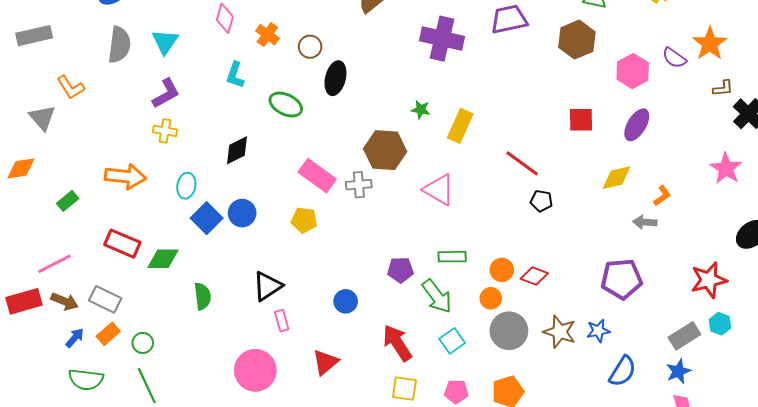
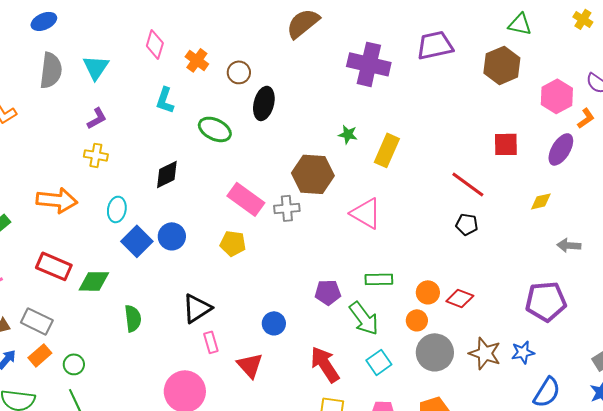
purple L-shape: (166, 93) -> (97, 118), size x0.7
red line: (522, 163) -> (468, 184), moved
yellow diamond: (616, 178) -> (541, 201), size x0.7
orange L-shape: (662, 196) -> (586, 118), moved
red triangle: (325, 362) -> (250, 365), moved, turned -32

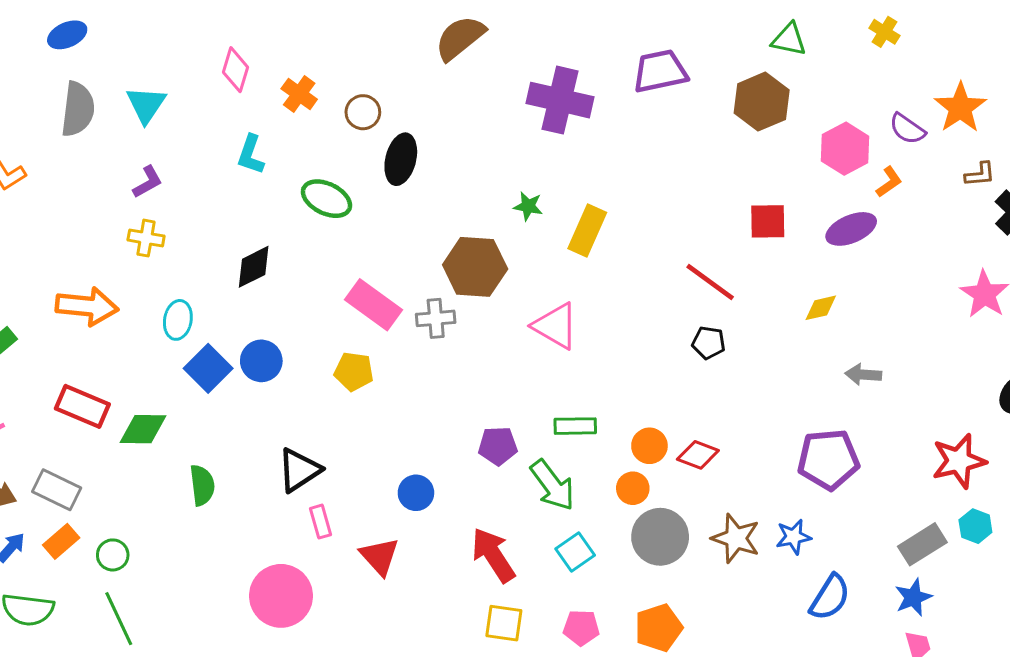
purple ellipse: (561, 149) -> (851, 229), turned 36

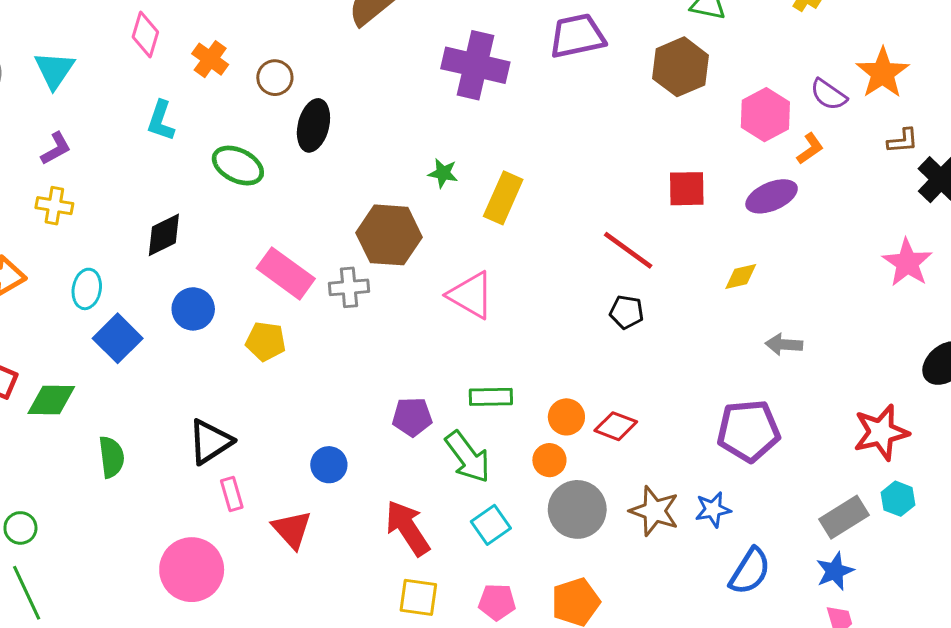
blue circle: (261, 361) -> (193, 309), moved

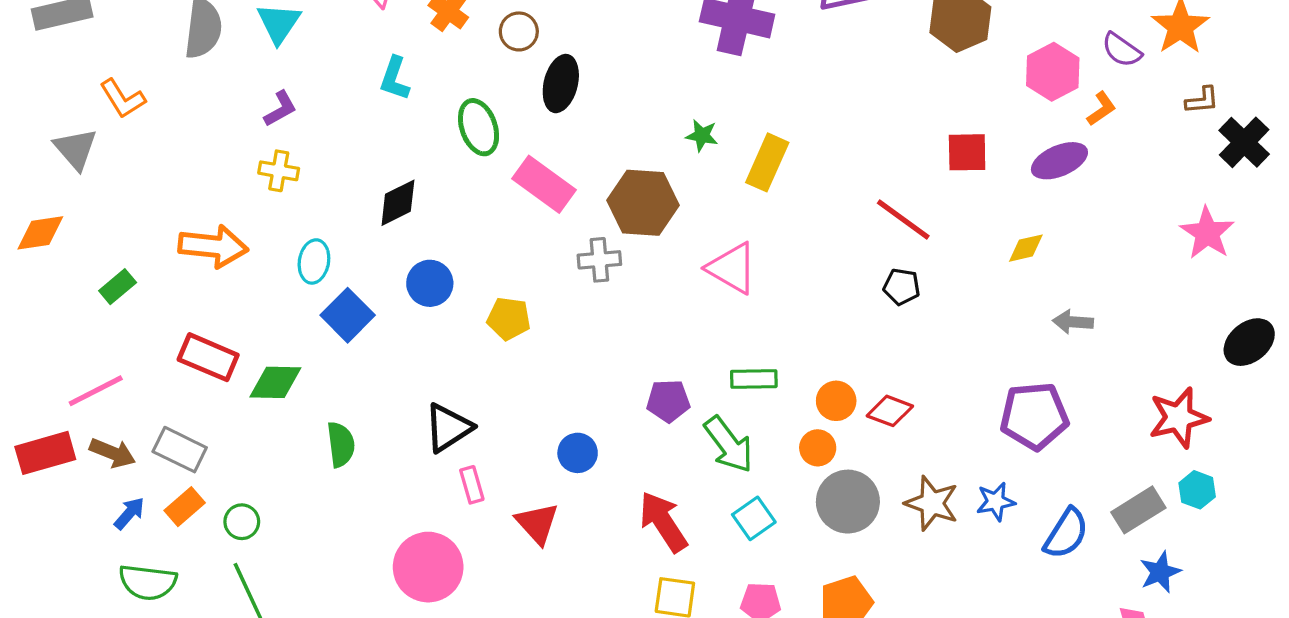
green ellipse: (238, 166) -> (479, 127), turned 45
pink rectangle: (286, 273) -> (544, 184), moved
blue semicircle: (750, 571) -> (1066, 533), moved
blue star: (835, 571) -> (1160, 572), moved

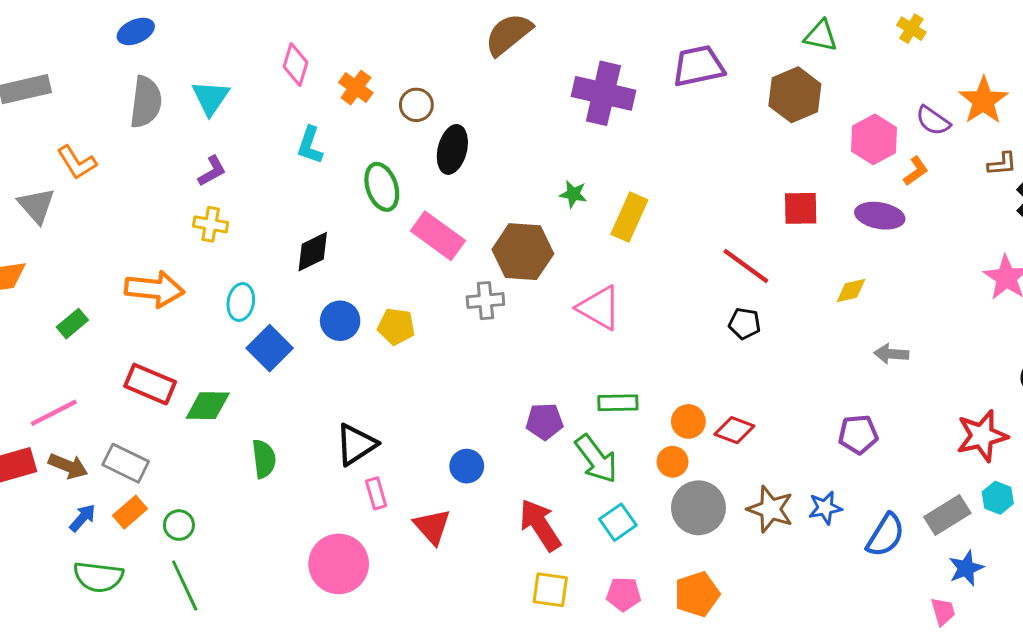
purple ellipse: (1059, 161) -> (880, 216), turned 33
yellow pentagon: (509, 319) -> (396, 326), moved
purple pentagon: (1034, 416) -> (858, 434), size x0.7

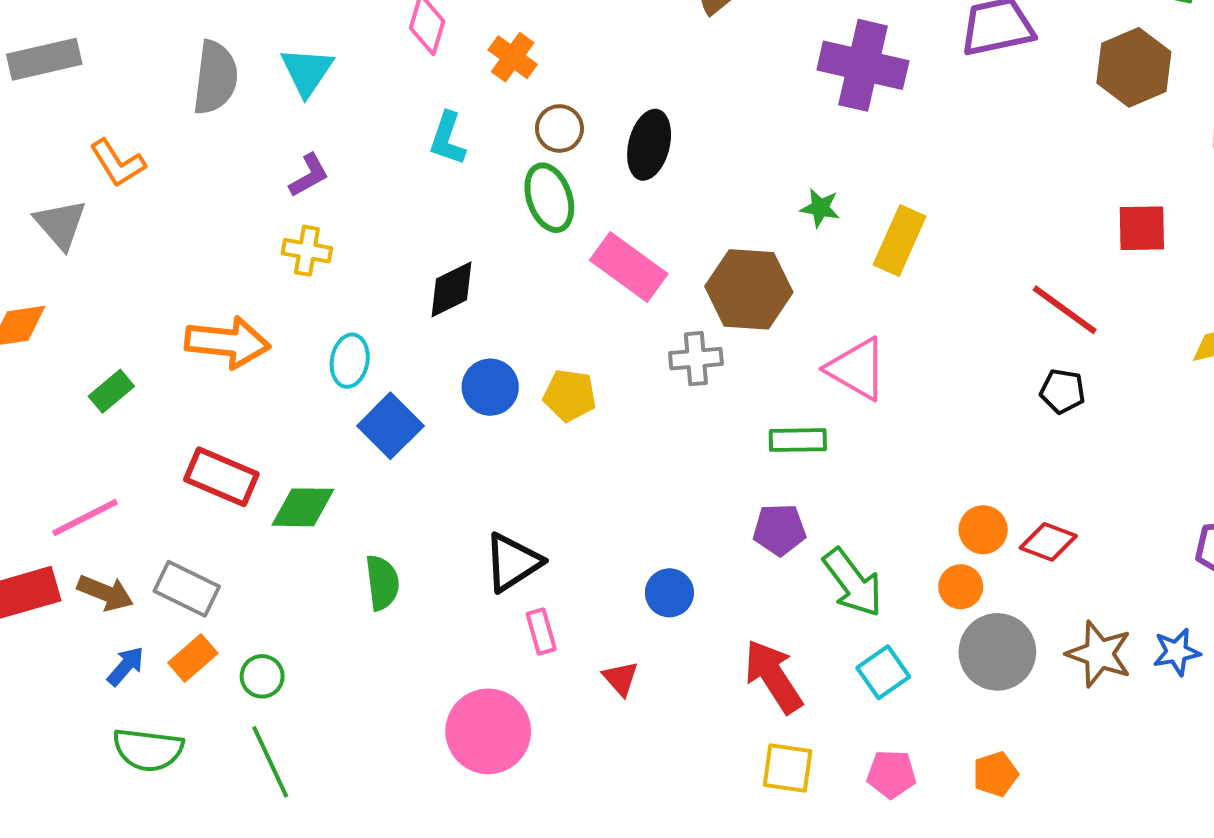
brown circle: (416, 105) -> (559, 128), moved
green rectangle: (618, 403) -> (798, 440), moved
red triangle: (432, 526) -> (621, 678), size x0.7
orange pentagon: (697, 594) -> (995, 774), size x0.7

